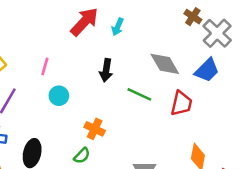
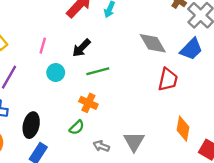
black arrow: (106, 70) -> (81, 48), moved, turned 36
green line: (139, 94) -> (98, 71), moved, turned -40

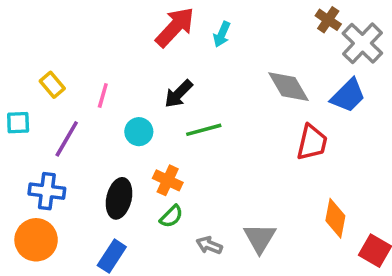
pink line: (43, 46) -> (103, 96), moved
orange cross: (88, 103) -> (168, 180), moved
black ellipse: (31, 125) -> (119, 198), moved

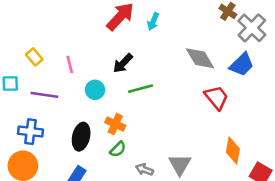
pink line: (103, 96) -> (70, 65), turned -30
purple line: (67, 139) -> (44, 95), turned 68
red trapezoid: (312, 142) -> (216, 97), turned -52

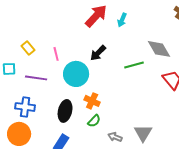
green line: (141, 89) -> (134, 65), moved
cyan circle: (95, 90) -> (76, 74), size x1.6

